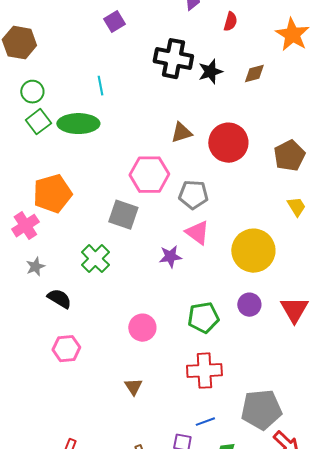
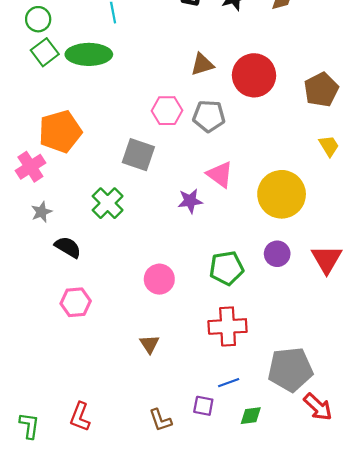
pink hexagon: (149, 175) -> (167, 111), size x0.7
gray pentagon: (193, 195) -> (209, 116), moved

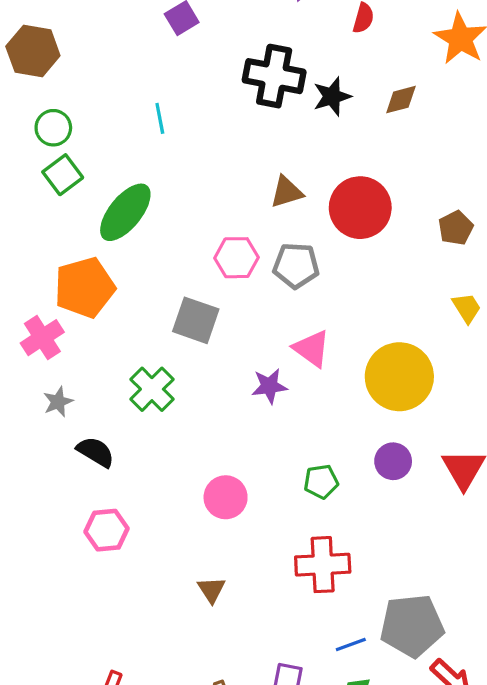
green ellipse: (89, 54) -> (125, 212), moved, turned -51
brown pentagon: (321, 90) -> (456, 228), size x0.7
green pentagon: (226, 268) -> (321, 482), size x0.7
blue line: (229, 383) -> (351, 644), moved

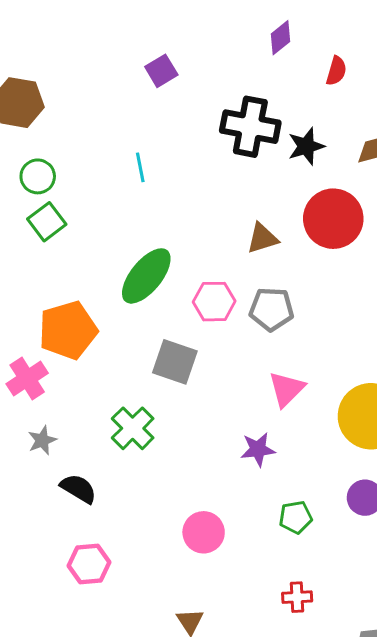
red circle: (360, 208) -> (333, 219), moved
green ellipse: (125, 212) -> (146, 276), moved
pink triangle: (312, 349) -> (287, 389), turned 39
purple star: (269, 386) -> (258, 449), moved
red cross: (323, 565) -> (297, 597), size x0.6

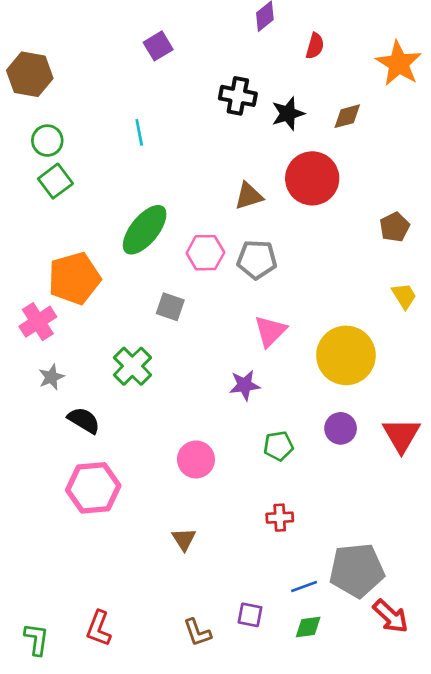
black cross: (250, 127) -> (238, 96), size x0.7
gray square: (175, 362) -> (170, 307), size x0.7
pink hexagon: (89, 564) -> (93, 488), size x1.4

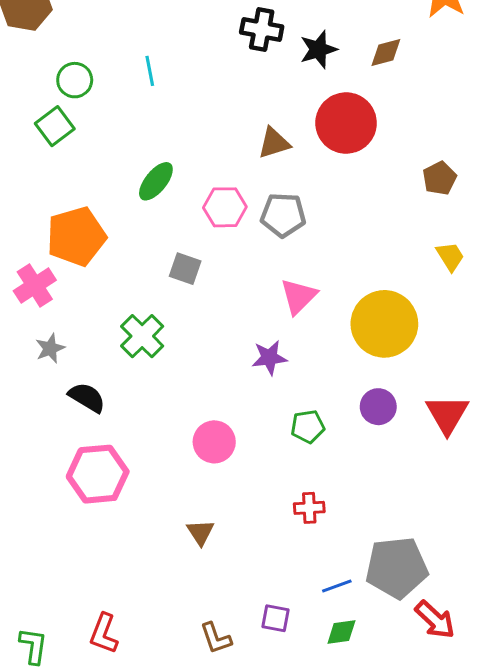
green circle: (47, 141) -> (75, 80), moved
green ellipse: (145, 230) -> (156, 181), size x0.7

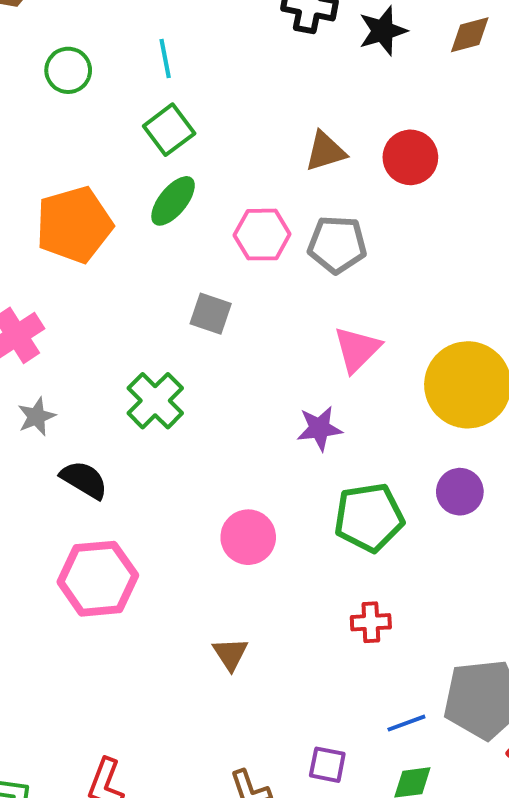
red circle: (346, 123) -> (410, 157), moved, size x0.7
green square: (55, 126) -> (169, 130), moved
orange pentagon: (76, 236) -> (74, 225), moved
green pentagon: (308, 427) -> (369, 517), size x1.6

